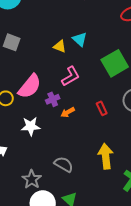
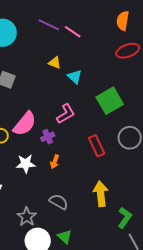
yellow triangle: (60, 46) -> (55, 63), moved
red rectangle: (102, 108) -> (97, 146), size x1.5
orange arrow: (68, 112) -> (55, 162), moved, turned -40

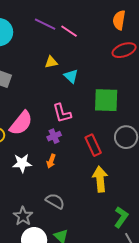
yellow triangle: (55, 63) -> (51, 62), turned -32
green square: (110, 101) -> (106, 100), turned 32
pink L-shape: (66, 114) -> (62, 113), turned 105
purple cross: (48, 137) -> (54, 136), moved
yellow arrow: (101, 194) -> (100, 179), moved

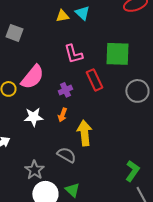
cyan triangle: (71, 76) -> (82, 13), moved
pink L-shape: (62, 113) -> (73, 54), moved
red rectangle: (93, 145) -> (94, 80), moved
yellow arrow: (100, 179) -> (84, 133), moved

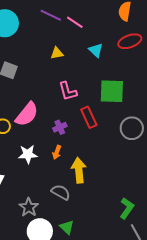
cyan triangle: (82, 13) -> (96, 50), moved

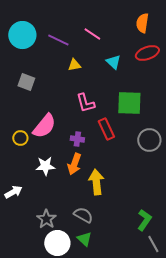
purple line: (51, 15) -> (58, 40), moved
purple cross: (60, 127) -> (77, 139), turned 32
orange arrow: (57, 152) -> (74, 164), size x1.5
gray semicircle: (61, 192) -> (83, 215), moved

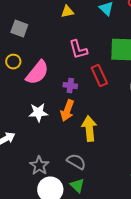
yellow circle: (20, 138) -> (13, 62), moved

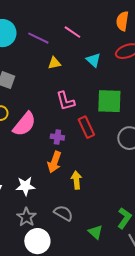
white star: (38, 113) -> (25, 186), moved
yellow arrow: (89, 129) -> (76, 180), size x0.7
green triangle: (77, 186) -> (95, 232), moved

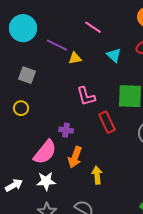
purple line: (38, 38) -> (57, 45), moved
pink semicircle: (24, 124) -> (45, 152), moved
purple cross: (57, 137) -> (66, 130), moved

